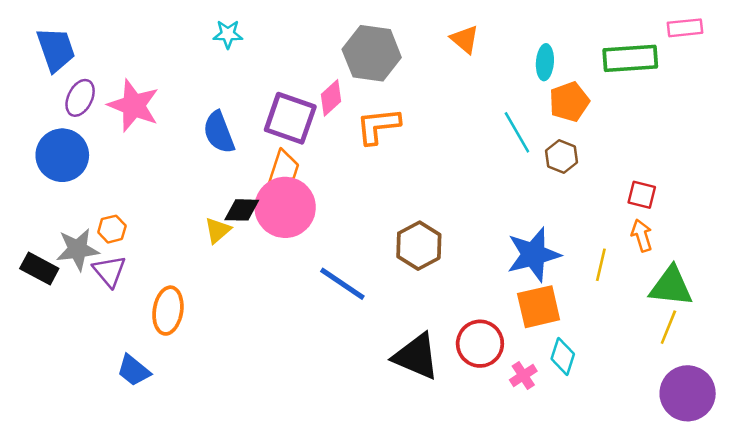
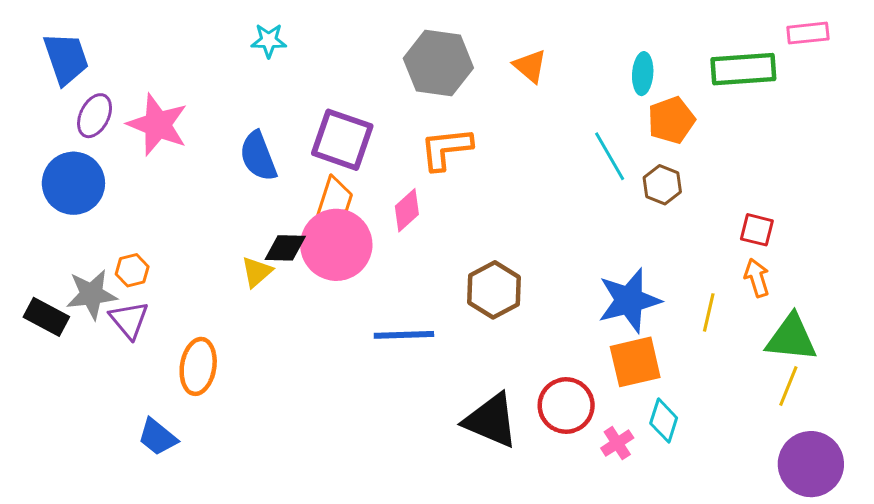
orange triangle: (465, 39) -> (530, 66), moved
pink diamond: (331, 98) -> (407, 210), moved
blue line: (342, 284) -> (404, 335), turned -36

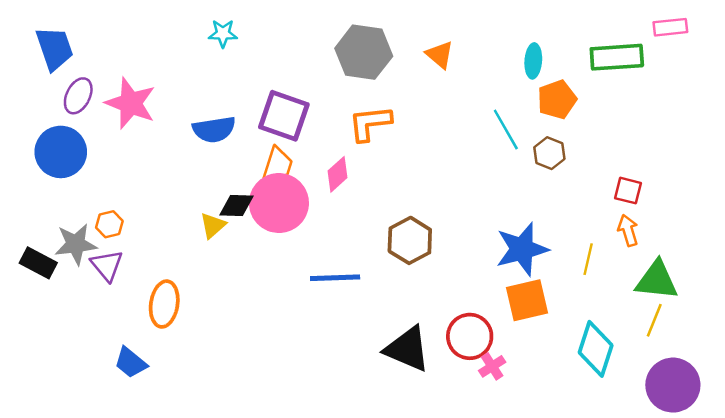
blue semicircle: (258, 156) -> (214, 129), turned -78
cyan diamond: (664, 421) -> (596, 349), moved, size x1.5
pink cross: (617, 443) -> (492, 366), moved

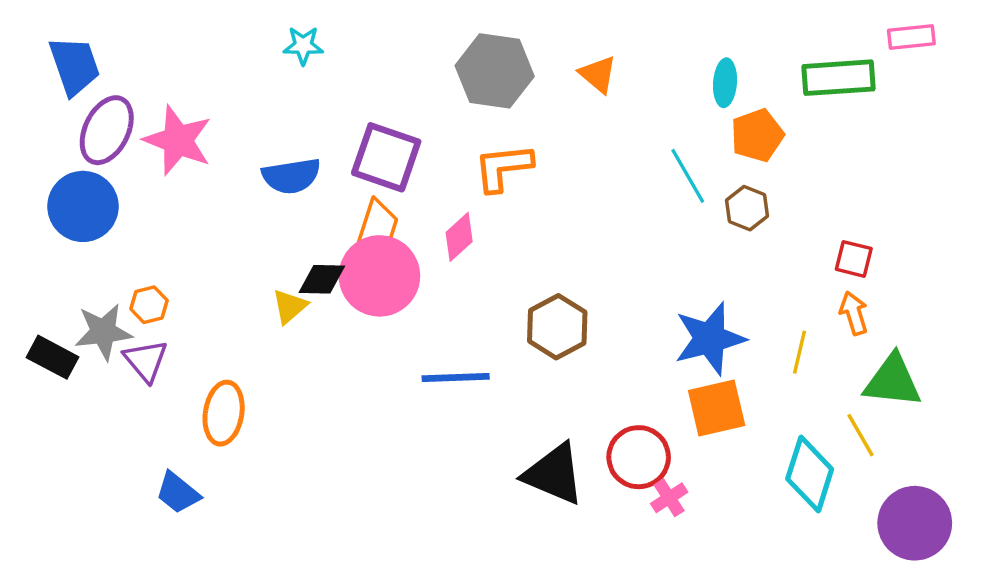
purple ellipse: (78, 96) -> (107, 130), size x1.4
yellow line: (654, 320) -> (861, 435), moved, turned -52

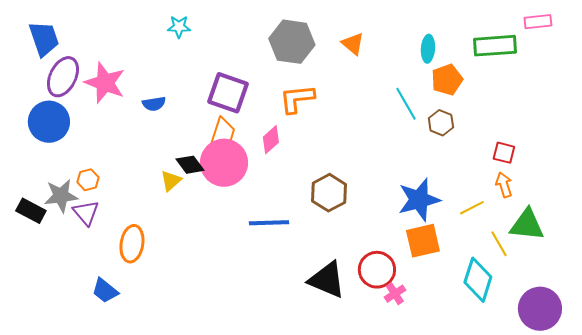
blue semicircle: (291, 176) -> (154, 104), moved, size x0.7
black diamond: (322, 279) -> (190, 165), turned 52
yellow line: (800, 352) -> (472, 208), turned 50
yellow line: (861, 435) -> (499, 244), moved

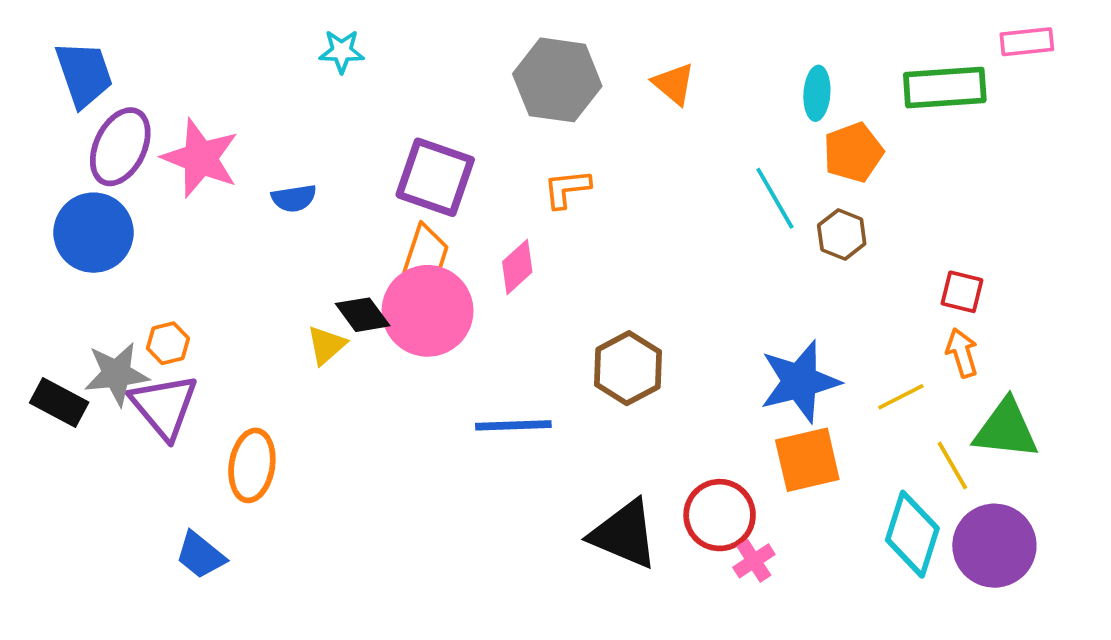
orange L-shape: (297, 99) -> (567, 189), size x0.7
purple triangle: (86, 213) -> (164, 406), size x1.4
purple circle: (540, 309) -> (994, 546), moved

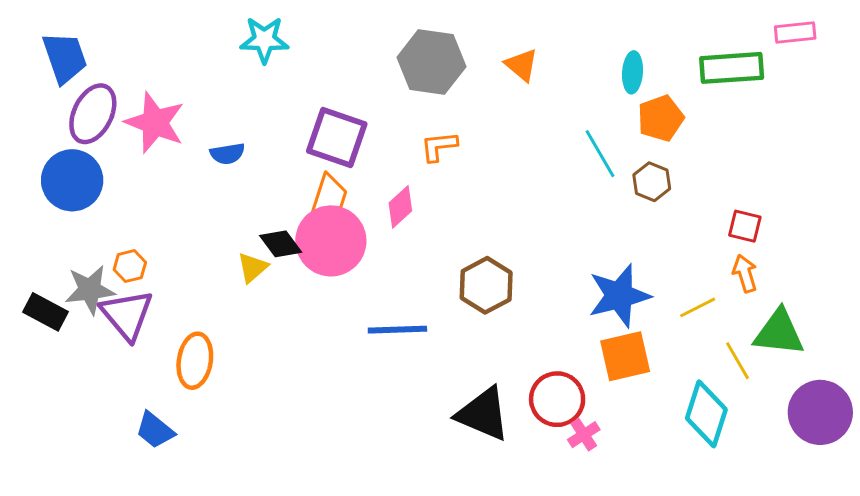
cyan star: (342, 51) -> (264, 40), size x1.4
purple circle: (994, 546) -> (820, 412), moved

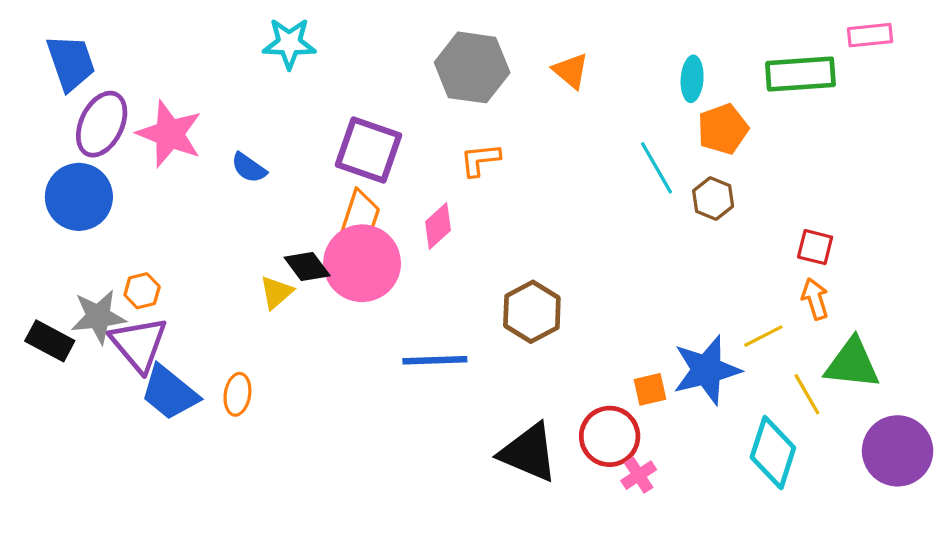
blue semicircle: (227, 154) -> (249, 168), turned 44
blue star: (619, 296) -> (707, 370), moved
orange square: (625, 356) -> (650, 389), moved, size x0.6
orange ellipse: (195, 361) -> (237, 394), moved, size x0.7
blue trapezoid: (155, 430) -> (170, 393), moved, size x1.4

